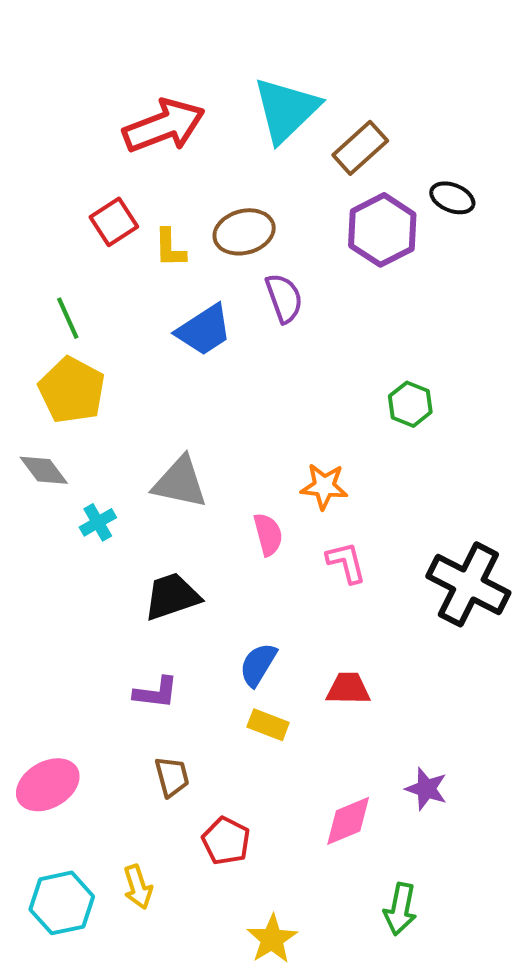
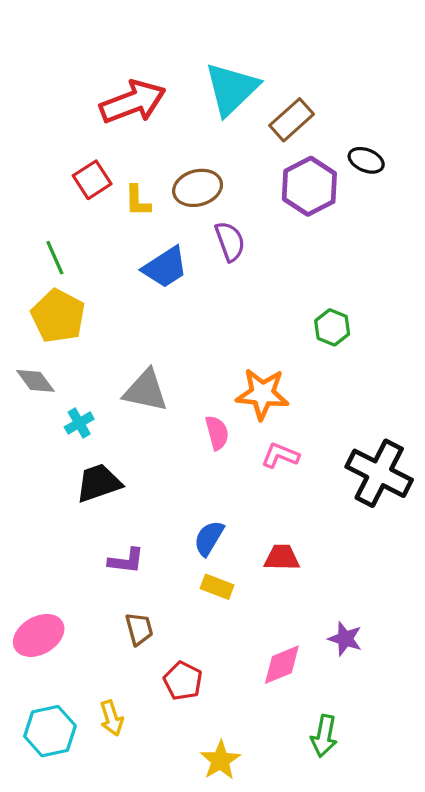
orange star: (324, 486) -> (262, 394), size x1.4
pink L-shape: (346, 562) -> (280, 455), turned -54
black trapezoid: (172, 596) -> (99, 483), moved

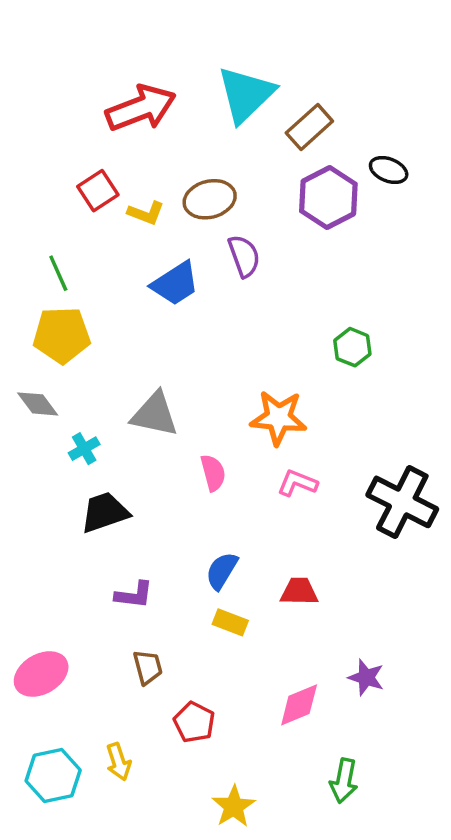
yellow L-shape: (138, 201) -> (146, 213), turned -68
yellow pentagon: (58, 316) -> (62, 335), turned -30
pink semicircle: (217, 433) -> (213, 473), moved

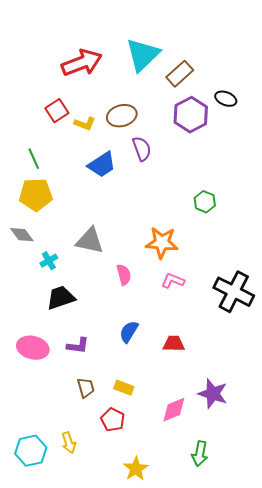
yellow rectangle: (230, 622) -> (124, 388), moved
pink ellipse: (41, 674) -> (33, 348), moved, turned 44
purple star: (366, 677) -> (213, 394), size x1.4

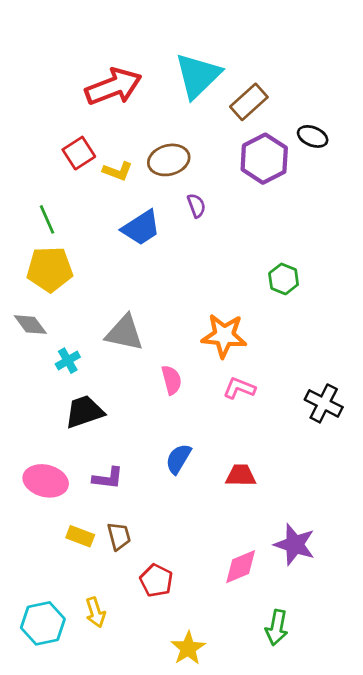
purple semicircle: (142, 149) -> (196, 206), size x0.7
black cross: (234, 292) -> (324, 403), size x0.7
yellow rectangle: (124, 388) -> (80, 536), moved

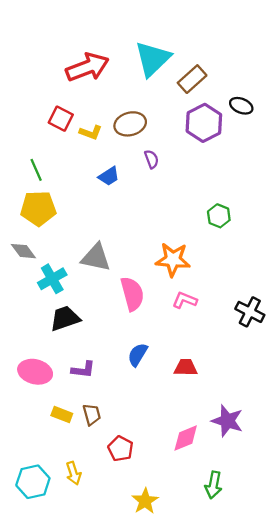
red square: (79, 153) -> (61, 119), turned -30
blue trapezoid: (141, 228) -> (109, 176), size x0.7
cyan cross: (68, 361) -> (52, 279), size x1.5
pink semicircle: (172, 380) -> (132, 294), size x1.5

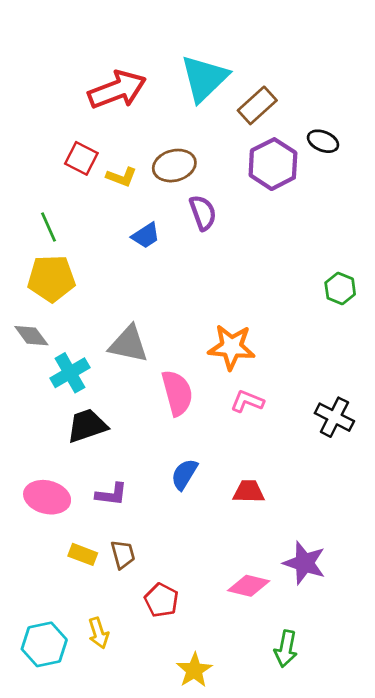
purple semicircle: (152, 159) -> (203, 213), size x1.4
green hexagon: (219, 216) -> (340, 288), moved
pink diamond: (186, 438) -> (249, 586), turned 36

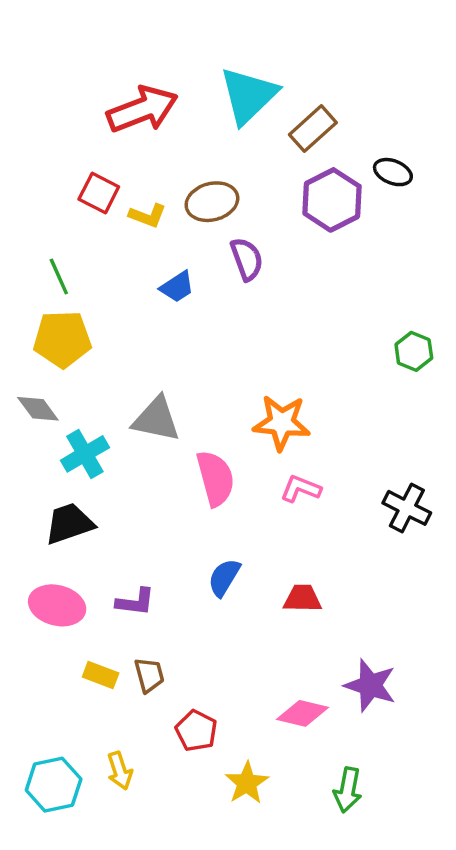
black trapezoid: (87, 426) -> (69, 524), moved
yellow star: (194, 670) -> (247, 783), moved

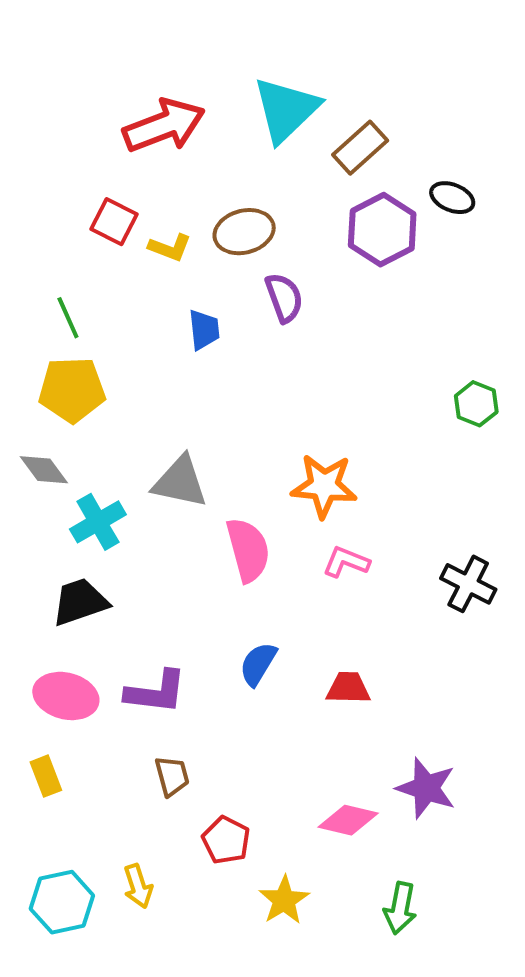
blue trapezoid: (177, 287) -> (204, 330), turned -63
purple L-shape: (135, 602) -> (156, 692), size x1.4
yellow rectangle: (101, 675) -> (46, 776), moved, turned 48

